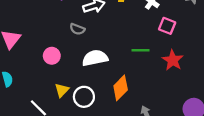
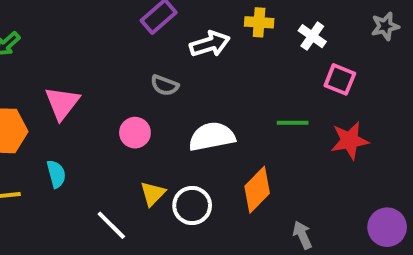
gray semicircle: (77, 29) -> (165, 85), moved
red star: (173, 60) -> (350, 140), turned 30

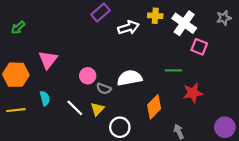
white cross: (312, 36) -> (184, 23), size x1.6
gray semicircle: (165, 85) -> (104, 89), moved
red star: (350, 140) -> (193, 93), moved
white circle: (192, 205) -> (120, 127), moved
white line: (111, 225) -> (75, 108), moved

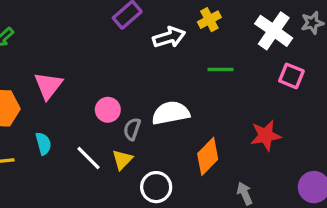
yellow cross: (155, 16) -> (209, 20), turned -32
white cross: (184, 23) -> (274, 31), moved
pink square: (199, 47) -> (291, 76), moved
green line: (173, 70) -> (221, 70), moved
gray semicircle: (104, 89) -> (132, 129), turned 88

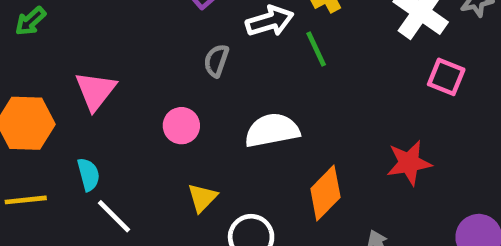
green line: (221, 70) -> (316, 49), moved, turned 65
gray semicircle: (132, 129) -> (216, 61), moved
white line: (89, 158) -> (114, 216), moved

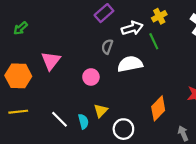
white semicircle: (272, 130) -> (130, 64), moved
cyan semicircle: (88, 174) -> (83, 121), moved

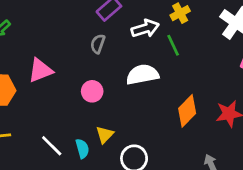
gray semicircle: (107, 47) -> (98, 44), moved
pink triangle: (51, 61) -> (40, 70), turned 30
orange diamond: (158, 108) -> (187, 111), moved

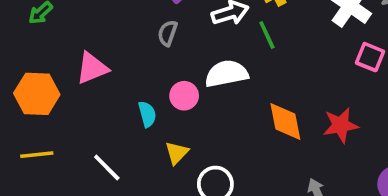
pink circle: (92, 91) -> (184, 96), moved
orange diamond: (187, 111) -> (285, 121), turned -56
cyan semicircle: (82, 149) -> (147, 114), moved

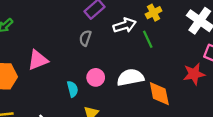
white semicircle: (226, 74) -> (130, 77), moved
red star: (341, 125) -> (194, 74), moved

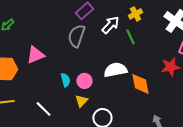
white arrow: (125, 25) -> (110, 25), turned -30
gray semicircle: (85, 38) -> (76, 36), size x1.6
pink circle: (96, 77) -> (84, 81), moved

